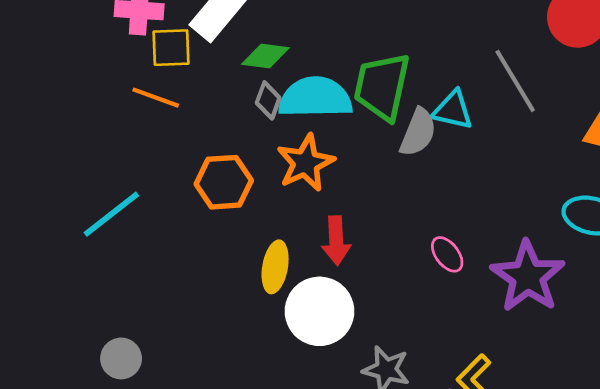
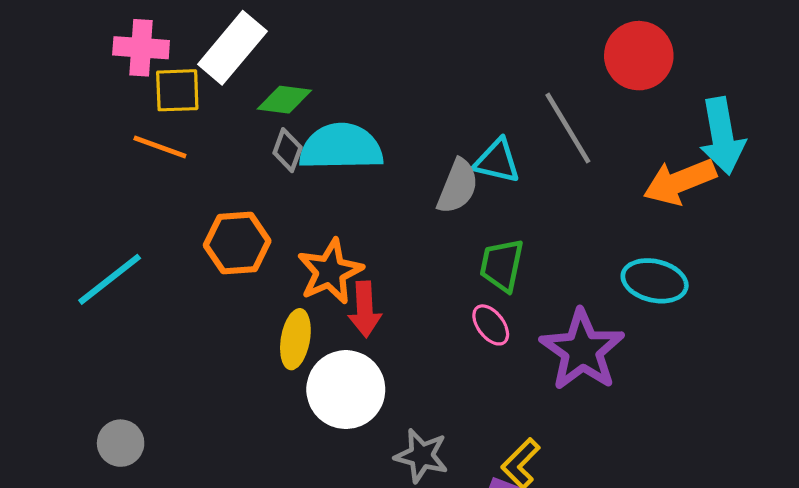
green trapezoid: (382, 86) -> (502, 265), moved, size x0.7
orange star: (306, 163) -> (330, 271), moved

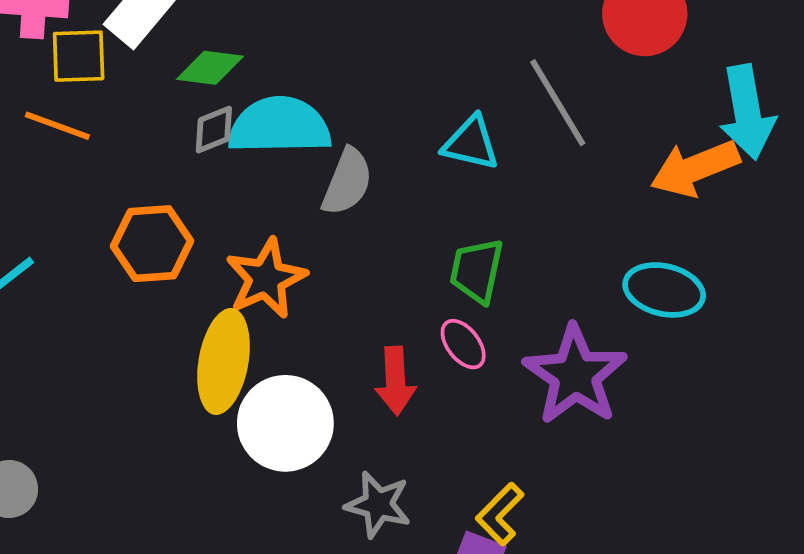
gray diamond: (288, 150) -> (214, 130), turned 48
gray semicircle: (458, 186) -> (347, 182), moved
red arrow: (365, 309) -> (395, 381), moved
yellow ellipse: (295, 339) -> (224, 361), size x1.4

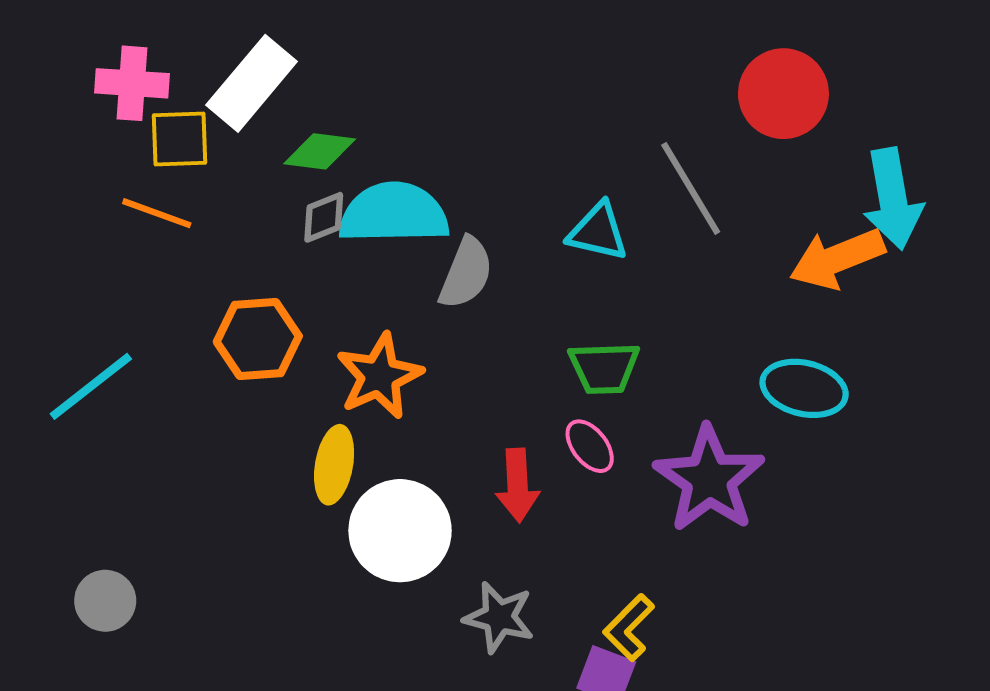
green trapezoid: (477, 271) -> (604, 368), turned -104
yellow ellipse: (224, 361) -> (334, 465), size x0.7

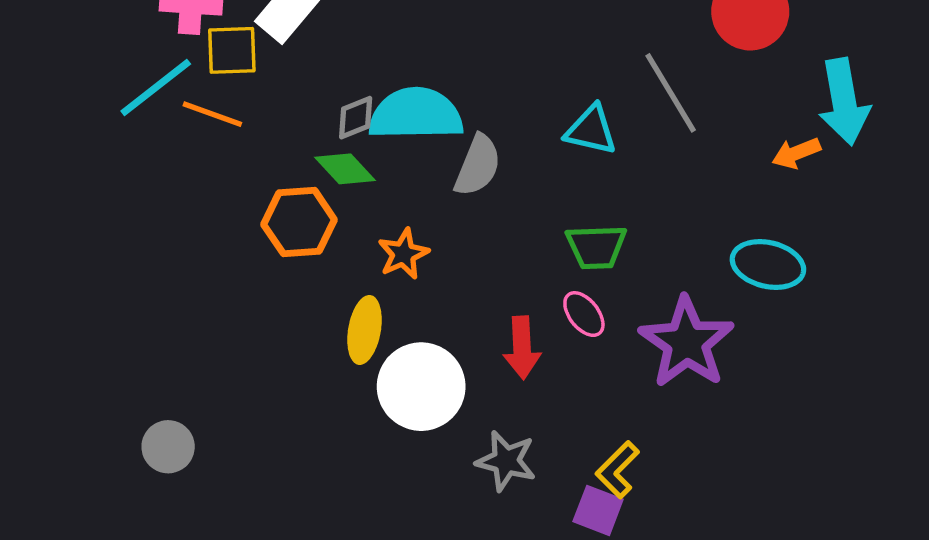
green diamond: (320, 151) -> (345, 169), moved, turned 40
orange arrow: (837, 259) -> (796, 153), size x0.6
orange star: (379, 376) -> (403, 254), size x0.7
cyan line: (91, 386) -> (156, 88), moved

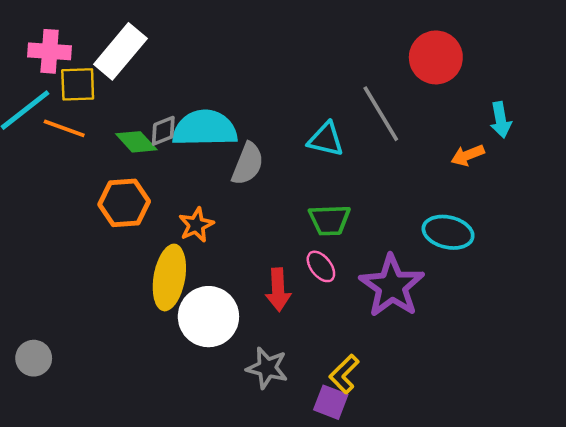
cyan arrow: (844, 102) -> (501, 120), size x0.6
green diamond: (345, 169) -> (136, 142), moved
yellow ellipse: (364, 330) -> (169, 277), size x1.4

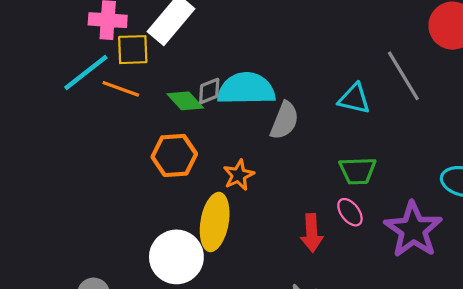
white circle: (208, 317) -> (176, 257), moved

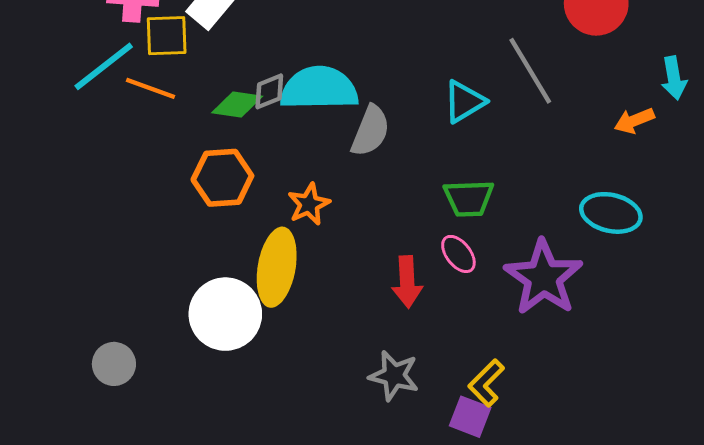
cyan triangle: (354, 99) -> (464, 102), turned -44
green diamond: (185, 101) -> (237, 104), turned -39

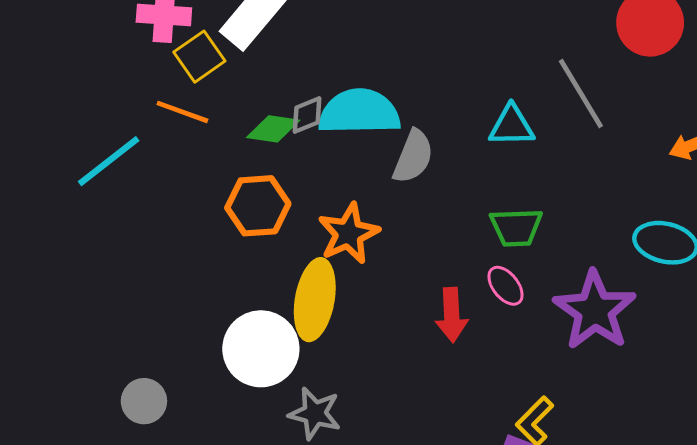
yellow square: (167, 36) -> (199, 57), turned -33
cyan line: (104, 66) -> (109, 161), moved
cyan triangle: (464, 102) -> (512, 126), turned 30
orange star: (309, 204) -> (349, 233), size x1.4
gray star: (394, 376) -> (315, 413), moved

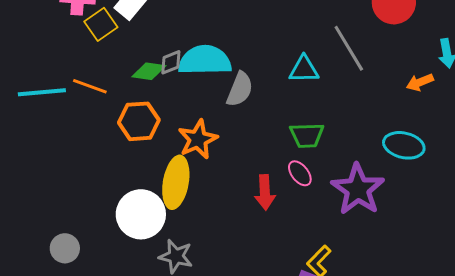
orange line: (182, 112) -> (90, 86), moved
cyan line: (109, 161) -> (42, 92), turned 33

